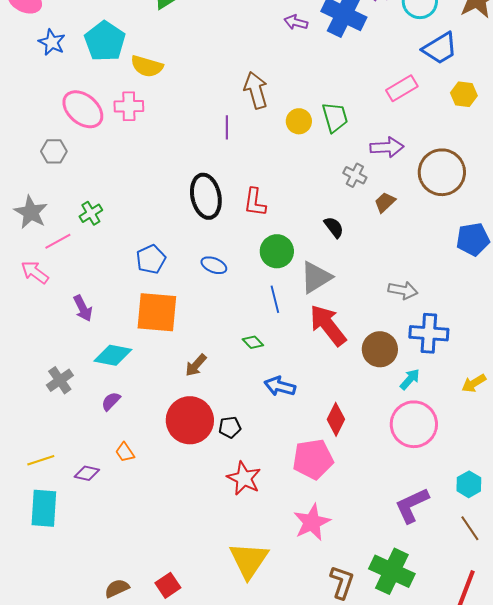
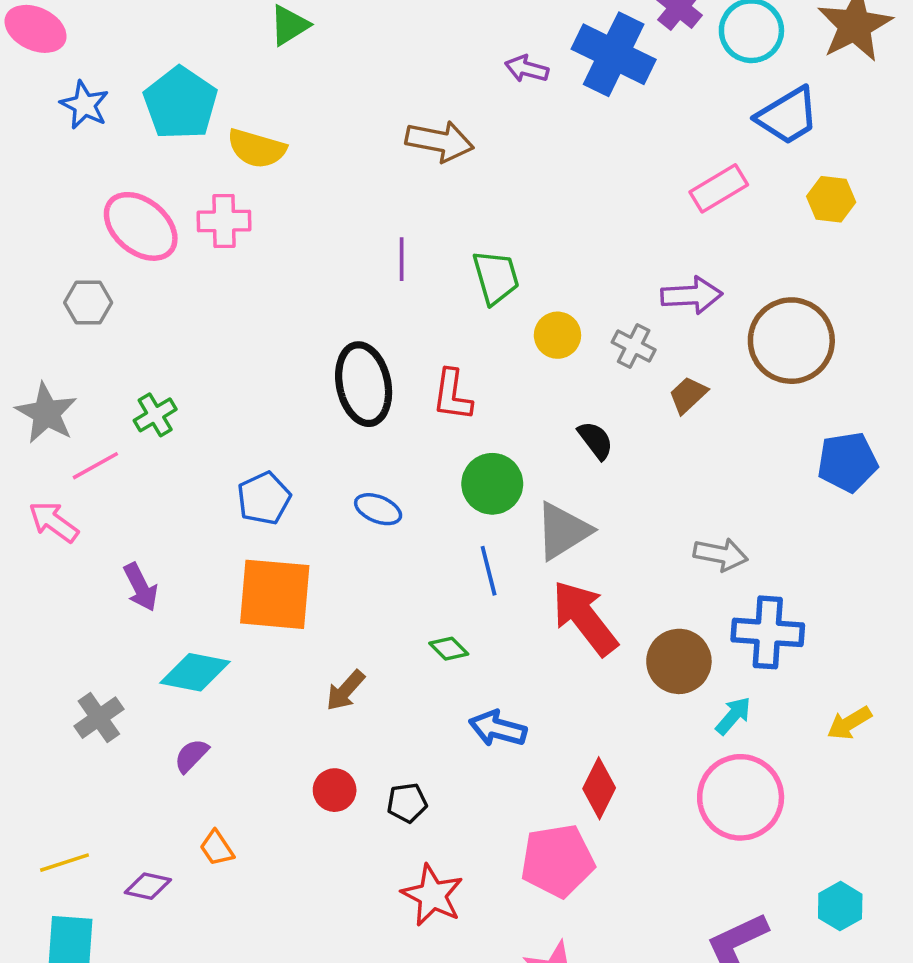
brown arrow: (256, 90) -> (440, 141), moved, turned 117
green trapezoid: (335, 117) -> (496, 277), moved
yellow circle: (299, 121) -> (557, 335), moved
red circle: (190, 420) -> (335, 790), size x0.5

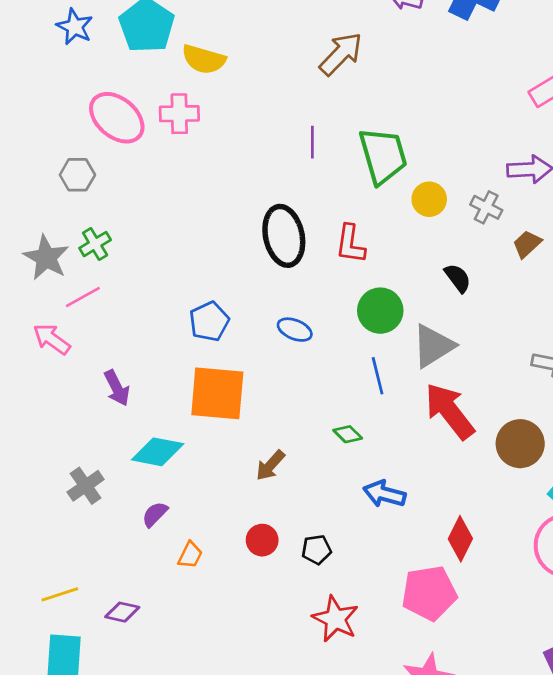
brown arrow: (440, 141) -> (341, 54), turned -57
green trapezoid: (496, 277) -> (383, 156), size x1.4
green cross: (155, 415) -> (95, 244), moved
orange trapezoid: (217, 848) -> (190, 555), moved, turned -120

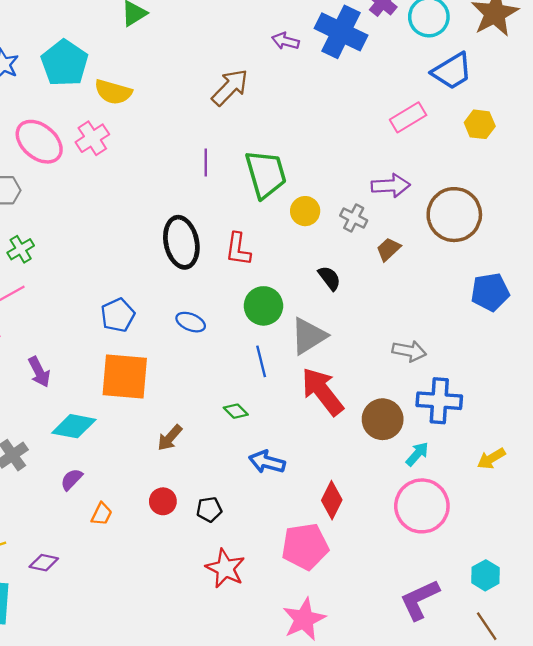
pink cross: (179, 114) -> (92, 138), turned -32

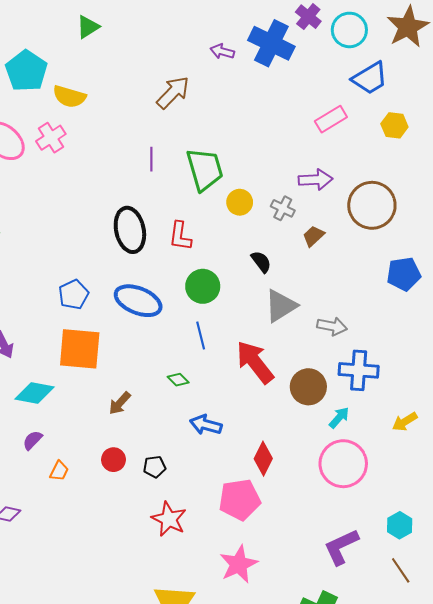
blue ellipse: (191, 322) -> (138, 301), size x1.8
gray triangle: (309, 336) -> (281, 306), moved

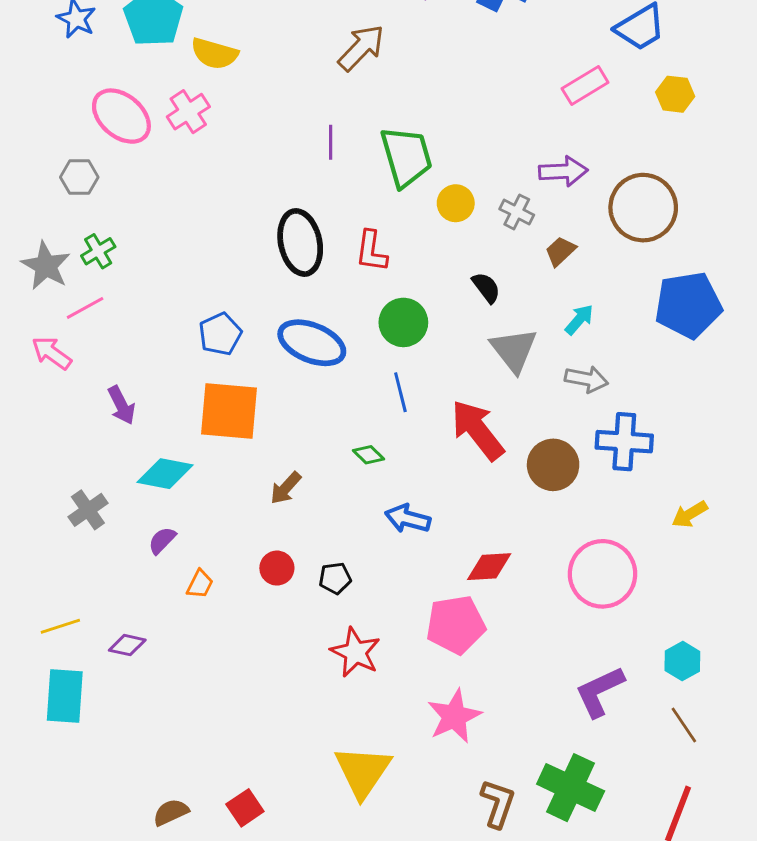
blue pentagon: (404, 274) -> (688, 305), size x1.4
gray triangle: (281, 306) -> (514, 350), turned -36
cyan arrow: (339, 418) -> (579, 320), moved
red diamond: (263, 459) -> (489, 567), turned 60

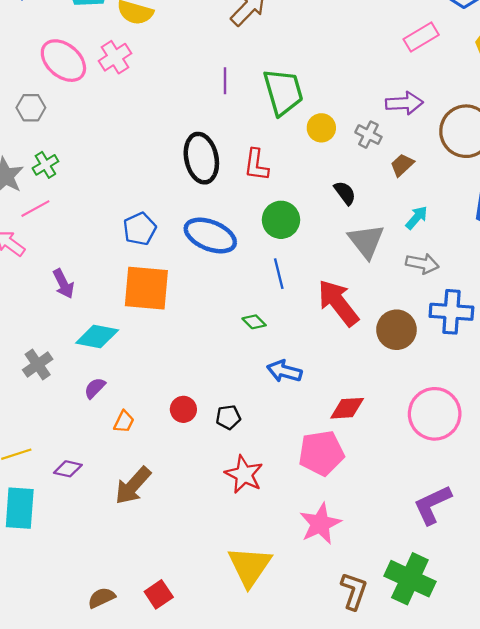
brown arrow: (286, 488) -> (133, 486), moved, size x1.5

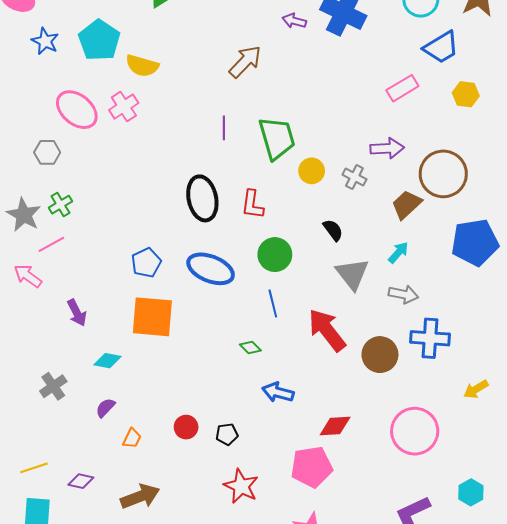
brown trapezoid: (402, 165) -> (407, 205), moved, size x1.4
cyan diamond: (97, 336) -> (107, 361), size x0.7
brown arrow: (133, 486) -> (140, 496), turned -153

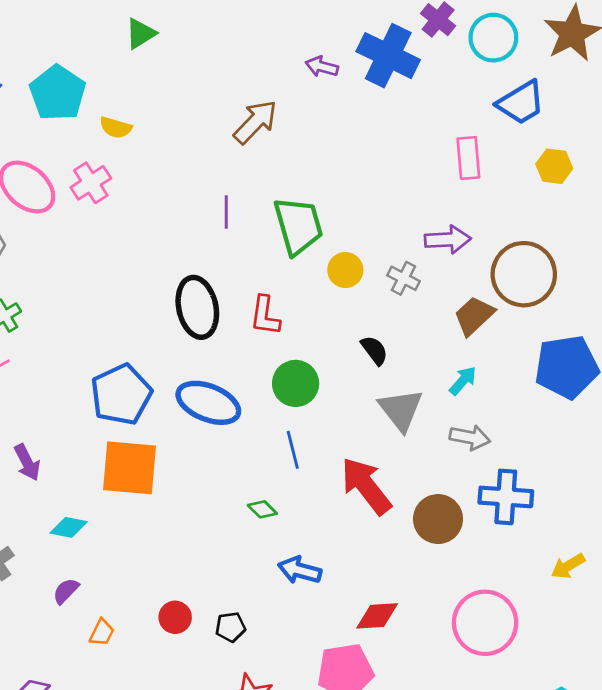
yellow semicircle: (142, 66) -> (116, 128), size x0.7
pink rectangle: (402, 88) -> (468, 158), turned -64
blue pentagon: (146, 263) -> (121, 395), size x1.5

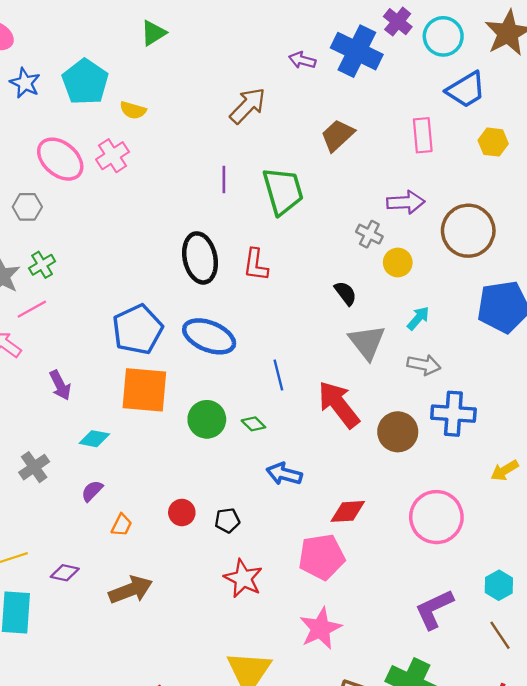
yellow circle: (345, 270) -> (398, 263), moved
brown trapezoid: (474, 316) -> (338, 135), moved
green circle: (296, 383) -> (207, 419), moved

